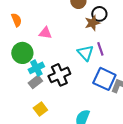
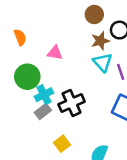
brown star: (92, 23) -> (100, 41), moved
cyan triangle: (85, 53) -> (103, 62), moved
yellow square: (40, 109) -> (62, 144), moved

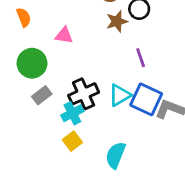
cyan triangle: (103, 62) -> (120, 95), moved, turned 42
cyan cross: (44, 95) -> (72, 113), moved
gray rectangle: (43, 111) -> (42, 95), moved

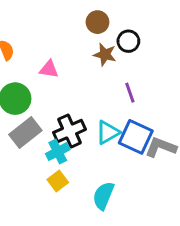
brown star: (117, 21) -> (105, 54), turned 30
gray rectangle: (42, 95) -> (25, 132), size x1.5

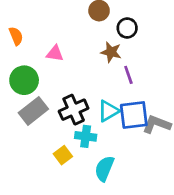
brown star: (105, 54) -> (111, 52), moved
blue square: (136, 137) -> (134, 115), turned -32
cyan cross: (58, 152) -> (86, 136), moved, turned 35

